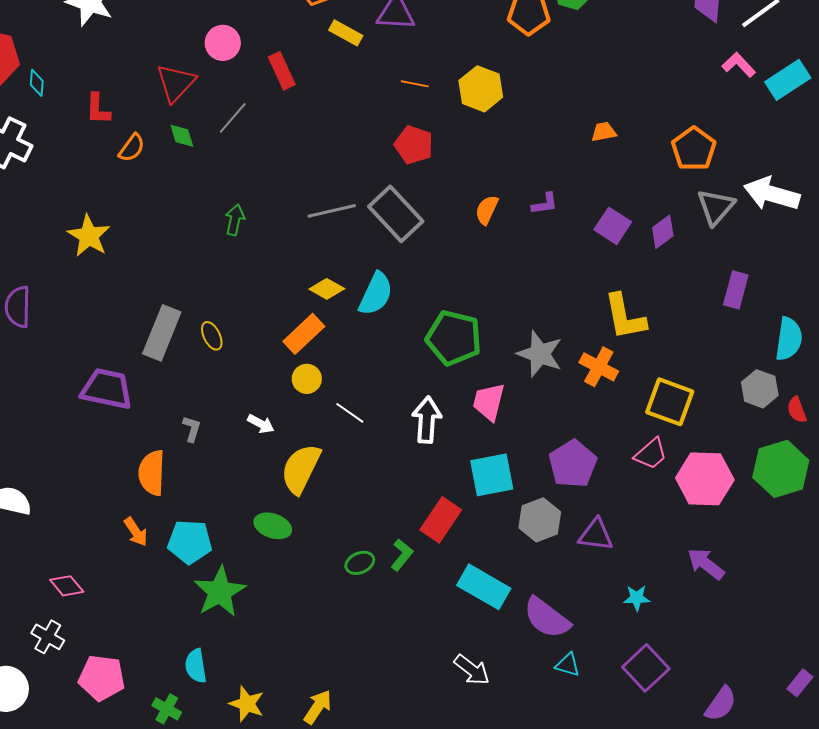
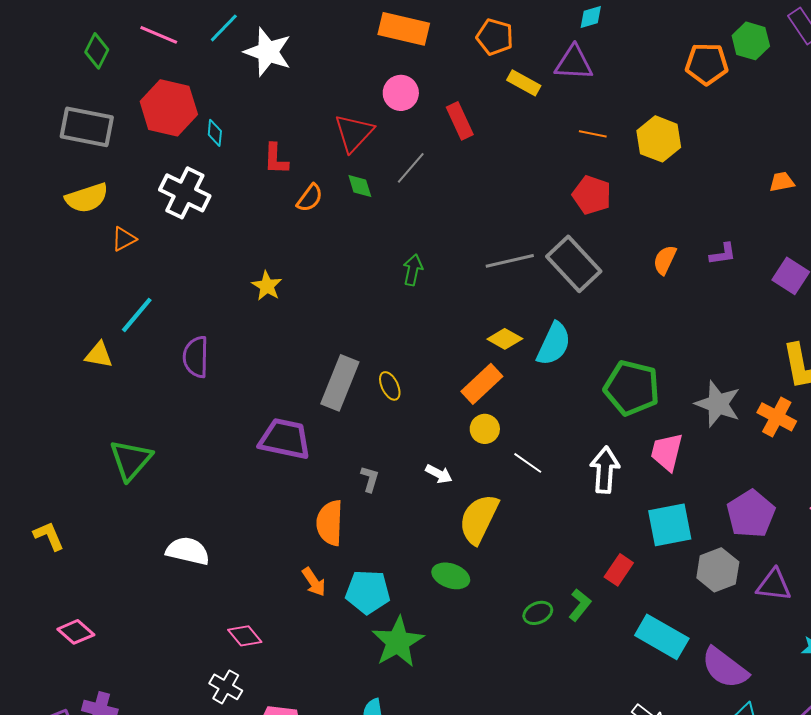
yellow star: (89, 236) -> (267, 286), size x0.7
red rectangle: (441, 520) -> (619, 570), size x0.7

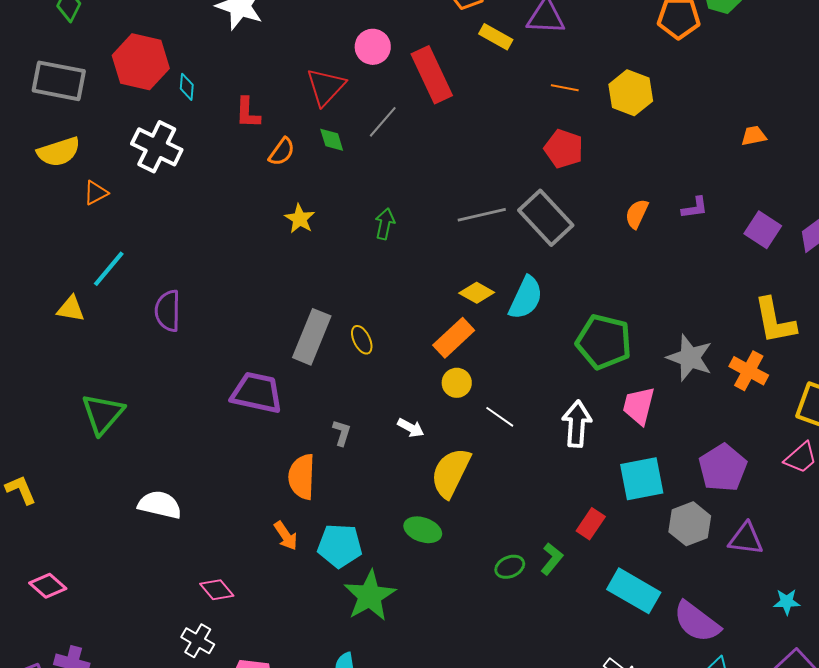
red rectangle: (460, 121) -> (432, 75), size x1.5
yellow star: (267, 286) -> (300, 219), moved

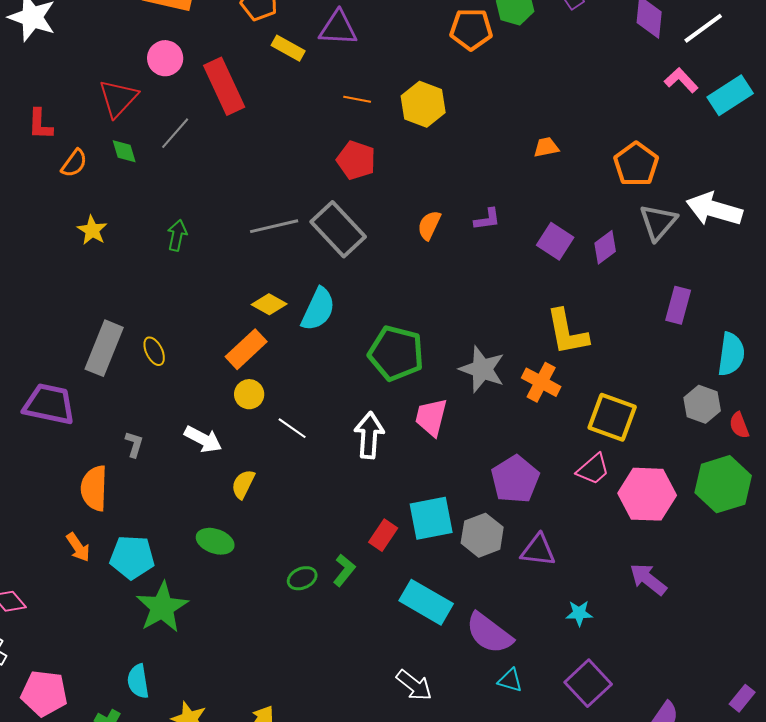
white arrow: (411, 428) -> (203, 439), size x1.4
yellow semicircle: (451, 473) -> (243, 484), size x0.6
cyan square: (642, 479) -> (431, 518), moved

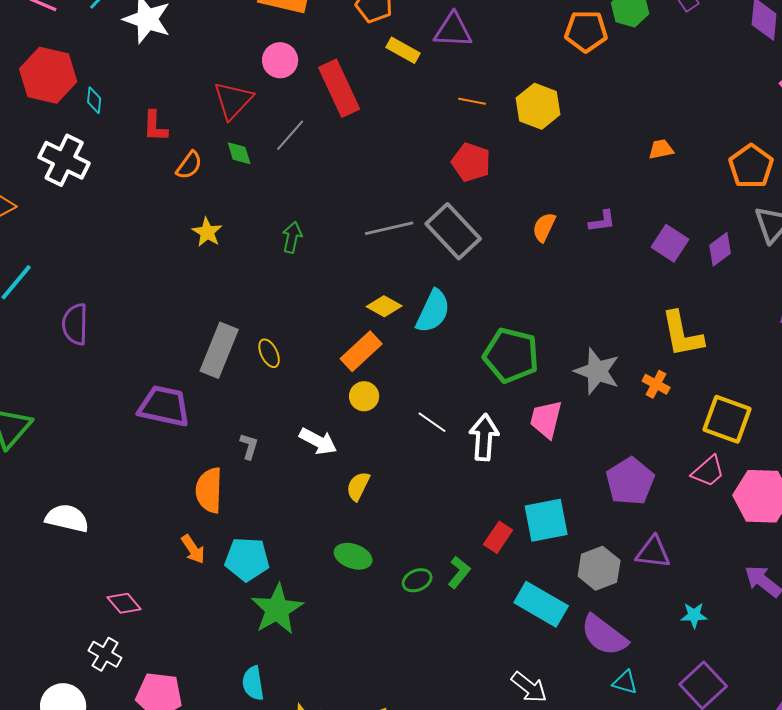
orange cross: (541, 382) -> (656, 384), size x0.7
white line: (292, 428) -> (432, 422), moved
gray hexagon: (482, 535) -> (599, 568), moved
green ellipse: (215, 541) -> (353, 556), moved

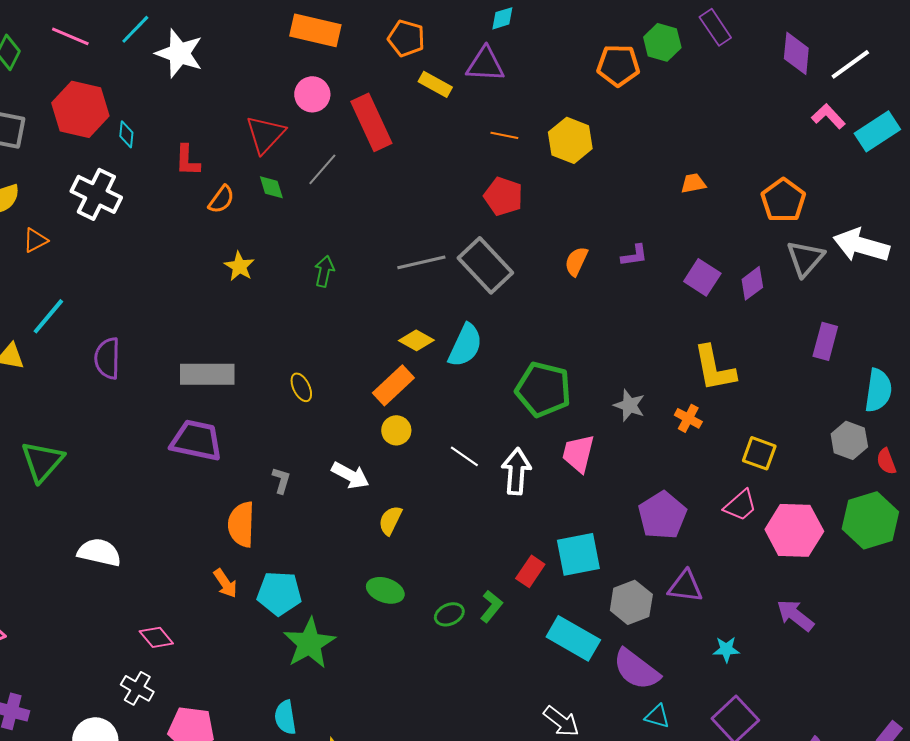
gray rectangle: (219, 350) -> (207, 374), moved, turned 68
gray star: (597, 371) -> (629, 405), size x0.7
yellow square: (727, 419) -> (759, 453), size x0.7

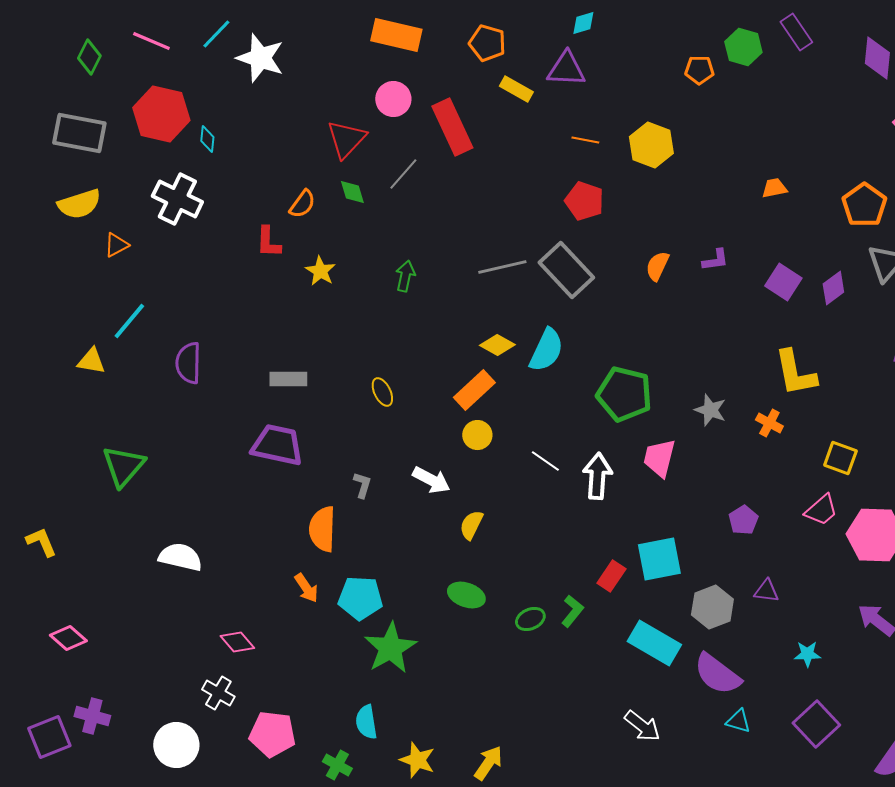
orange pentagon: (618, 65) -> (699, 70), size x0.7
red L-shape: (187, 160) -> (268, 242), moved
gray rectangle: (207, 374) -> (288, 379), size x0.7
purple pentagon: (662, 515) -> (743, 520), size x0.6
purple triangle: (685, 586) -> (766, 591), size x0.7

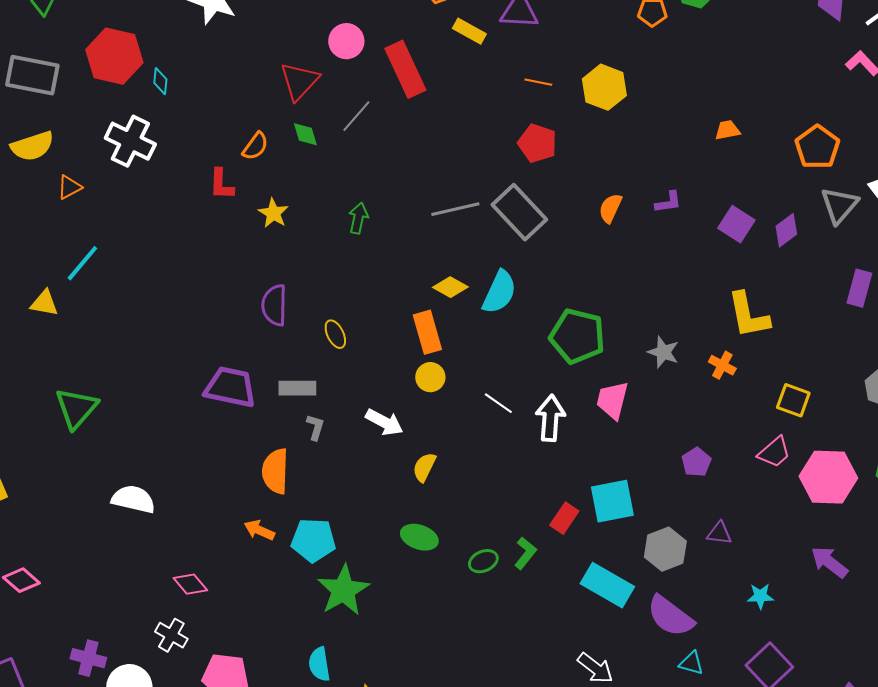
purple semicircle: (188, 363) -> (274, 305), moved
gray rectangle: (288, 379) -> (297, 388), moved
orange rectangle: (474, 390) -> (427, 332), turned -63
orange arrow: (306, 588) -> (259, 530), turned 148
purple cross: (92, 716) -> (88, 658), moved

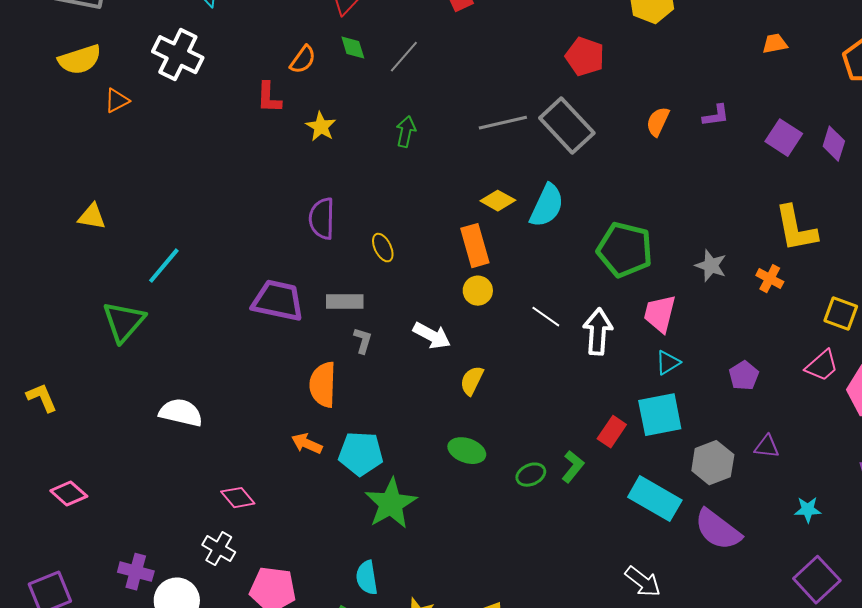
gray line: (356, 116) -> (404, 57), moved
purple diamond: (786, 230) -> (834, 144), turned -36
cyan line: (82, 263) -> (164, 266), moved
cyan triangle: (691, 663) -> (668, 363), moved, turned -48

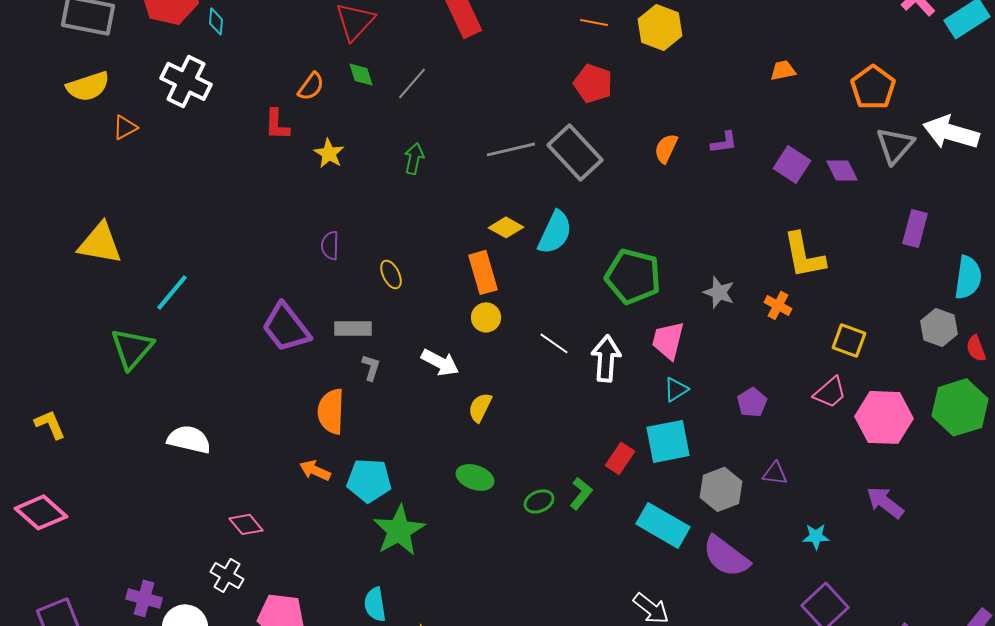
purple diamond: (834, 144) -> (842, 170), turned -44
yellow triangle: (92, 217) -> (100, 243), size x1.6
purple semicircle: (322, 219) -> (330, 245), size x0.7
purple trapezoid: (278, 301) -> (286, 327), turned -140
pink diamond: (69, 494) -> (41, 512), moved, size x1.4

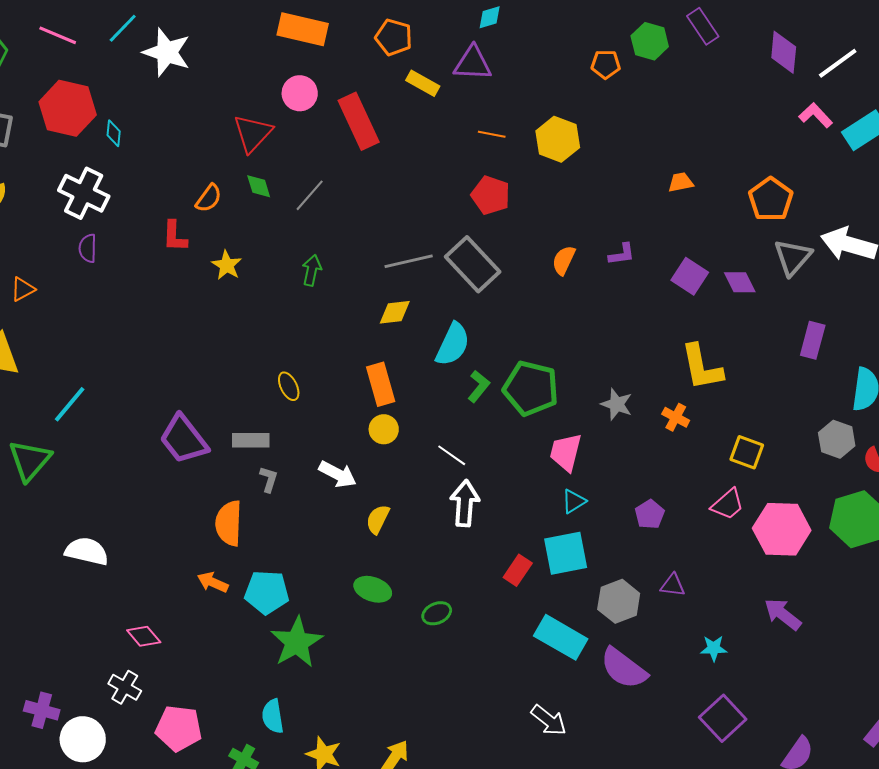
orange triangle: (125, 127) -> (23, 289), moved
yellow diamond: (506, 227) -> (395, 312), moved, turned -36
purple semicircle: (330, 245) -> (88, 248), moved
white arrow: (606, 358) -> (465, 503), moved
green L-shape: (581, 493) -> (479, 386), moved

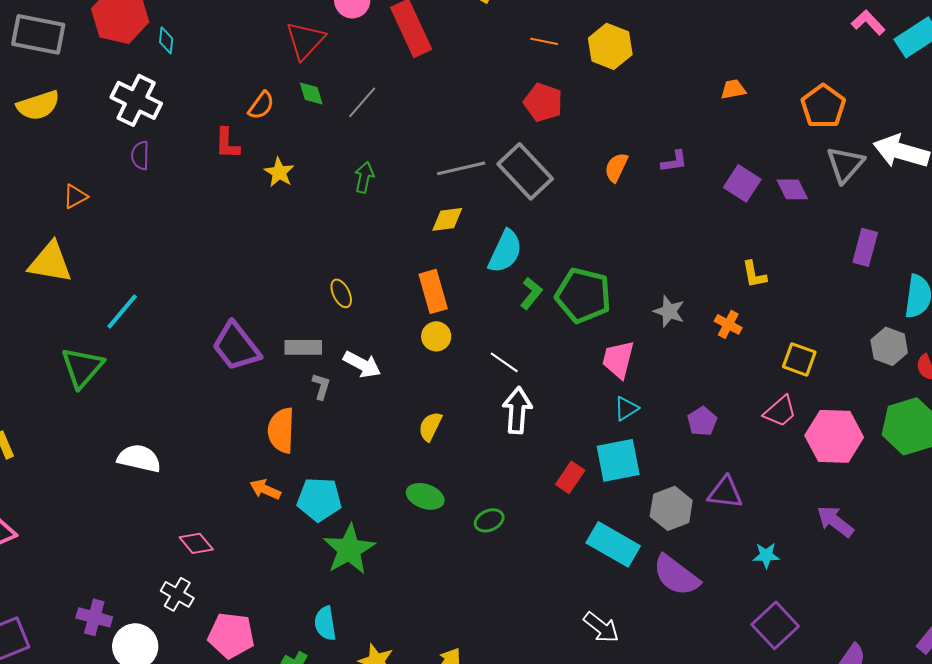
yellow L-shape: (702, 367) -> (754, 274), size x0.6
white arrow: (338, 474) -> (362, 364), moved
purple triangle: (673, 585) -> (725, 492), size x1.4

